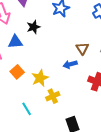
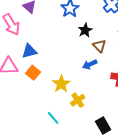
black star: (33, 27) -> (85, 30), moved
orange square: (17, 72) -> (33, 73), moved

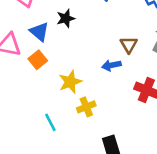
black star: (85, 30) -> (66, 18), moved
blue triangle: (29, 51) -> (39, 32), turned 42

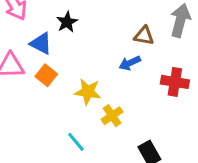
brown triangle: (129, 45) -> (144, 36), turned -36
yellow star: (70, 82) -> (88, 92), turned -30

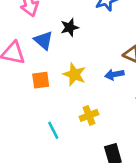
orange square: (46, 75) -> (41, 80), moved, turned 30
yellow star: (88, 92) -> (74, 74), moved

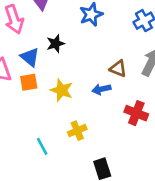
orange square: (41, 80) -> (29, 82), moved

